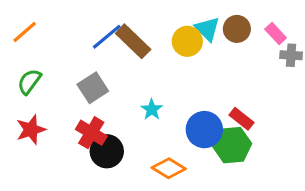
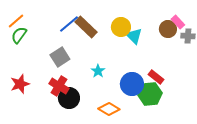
cyan triangle: (207, 29) -> (134, 36), moved
brown circle: (237, 29) -> (168, 29), moved
green semicircle: (29, 82) -> (19, 35), moved

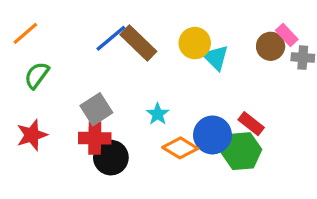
green semicircle: (19, 35) -> (37, 75), moved
gray square: (60, 57) -> (96, 109), moved
red cross: (59, 86) -> (95, 138), turned -30
orange diamond: (109, 109) -> (180, 148), moved

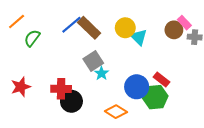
green semicircle: (37, 75) -> (32, 38), moved
gray square: (96, 109) -> (93, 61), moved
orange diamond: (180, 148) -> (116, 112), moved

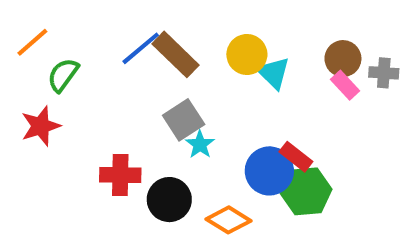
pink rectangle: (184, 23) -> (345, 85), moved
red rectangle: (161, 80) -> (296, 157), moved
red star: (21, 87) -> (41, 126), moved
black circle: (71, 101) -> (169, 200), moved

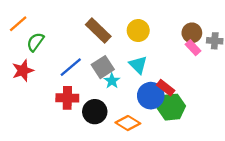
blue line: (141, 48) -> (71, 67), moved
cyan triangle: (273, 73) -> (138, 65), moved

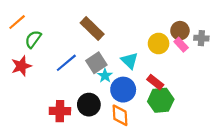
yellow circle: (138, 31) -> (159, 43), moved
blue circle: (151, 96) -> (123, 90), moved
red cross: (67, 98) -> (60, 111), moved
orange diamond: (128, 123) -> (120, 115), turned 55

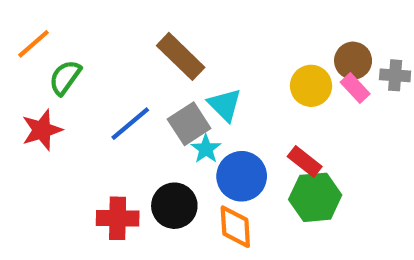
cyan triangle: (130, 61) -> (225, 105), moved

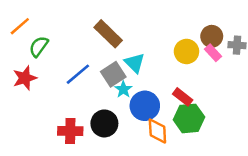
orange diamond: (235, 227) -> (157, 131), moved

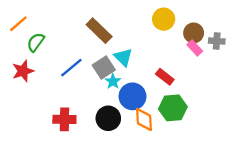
yellow circle: (186, 51) -> (164, 19), moved
red rectangle: (183, 97) -> (165, 77), moved
black circle: (104, 123) -> (108, 118), moved

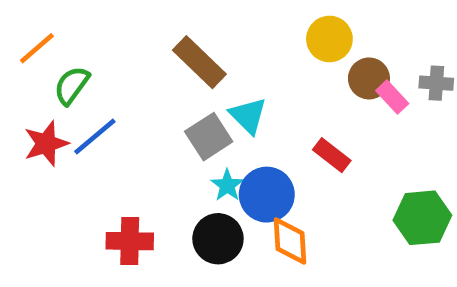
brown circle: (194, 33) -> (369, 78), moved
blue line: (71, 68) -> (95, 137), moved
cyan star: (113, 81) -> (227, 185), moved
green hexagon: (173, 108) -> (422, 218), moved

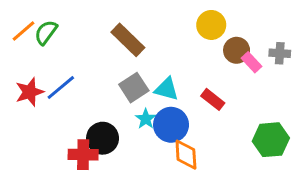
green semicircle: (72, 85) -> (46, 32), moved
cyan triangle: (248, 116) -> (167, 89), moved, turned -30
black circle: (218, 239) -> (103, 138), moved

